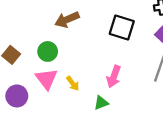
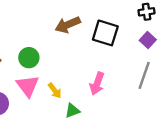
brown arrow: (67, 20) -> (68, 25), moved
green triangle: (101, 103) -> (72, 111), moved

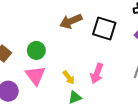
yellow arrow: (55, 91) -> (69, 78), moved

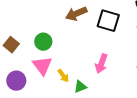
yellow arrow: (69, 78) -> (63, 76), moved

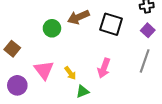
green circle: (43, 42) -> (52, 28), moved
yellow arrow: (63, 76) -> (70, 73), moved

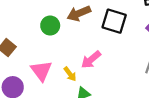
pink arrow: (104, 68) -> (91, 60), moved, turned 30

